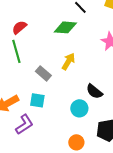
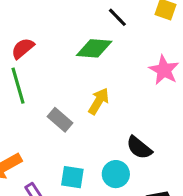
cyan square: (37, 100) -> (72, 177), moved

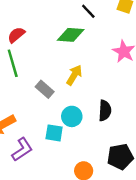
black semicircle: (139, 148) -> (105, 111), turned -126
cyan circle: (116, 174) -> (72, 116), moved

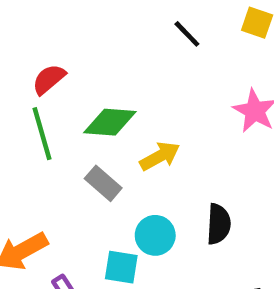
green diamond: (71, 35) -> (110, 122), moved
yellow arrow: (74, 75) -> (160, 156), turned 30

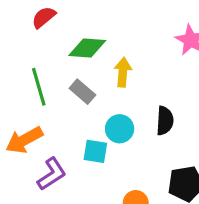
green line: (42, 134) -> (39, 87), moved
yellow arrow: (160, 156) -> (123, 72), turned -56

